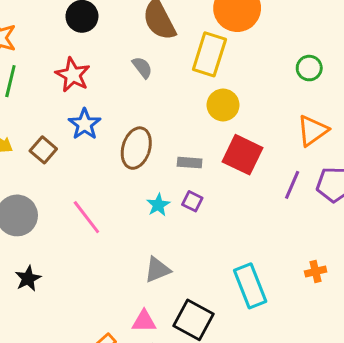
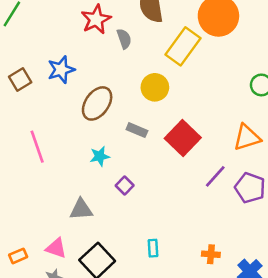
red star: (73, 75) -> (96, 19), moved
yellow circle: (223, 105) -> (155, 87), moved
purple square: (192, 201) -> (125, 186), moved
cyan rectangle: (250, 286) -> (153, 248), size x0.5

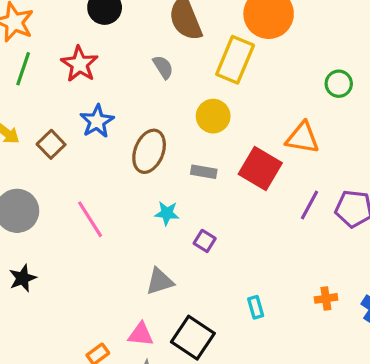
red star: (96, 19) -> (80, 64), moved
orange triangle: (247, 137) -> (303, 138), moved, turned 40
cyan star: (100, 156) -> (167, 213), turned 30

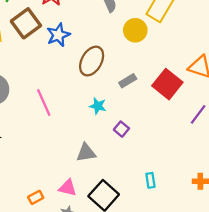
yellow circle: (213, 116) -> (135, 30), moved
brown square: (51, 144) -> (26, 23), moved, size x1.5
gray rectangle: (204, 172) -> (128, 81), turned -49

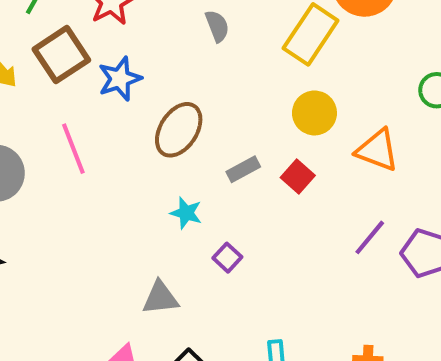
yellow circle: (135, 30) -> (314, 113), moved
red square: (167, 84) -> (298, 176), moved, size x0.6
pink line: (44, 103) -> (73, 149), moved

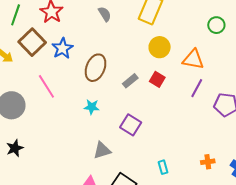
cyan star: (186, 213) -> (92, 107), moved
purple line: (370, 237) -> (197, 88), moved
purple square: (227, 258) -> (131, 125), size x1.5

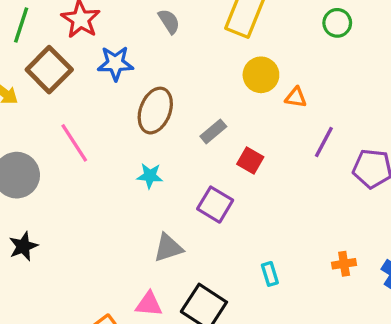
green circle: (216, 25) -> (337, 23), moved
blue star: (62, 48) -> (115, 63), moved, turned 30
orange triangle: (193, 59) -> (296, 97), moved, size x0.6
red square: (157, 79) -> (250, 160), moved

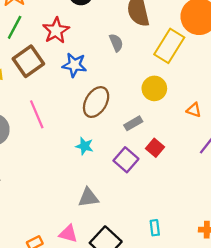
yellow circle: (261, 75) -> (154, 88), moved
purple square: (215, 205) -> (126, 160), moved

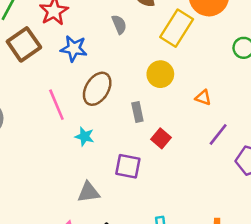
pink line: (37, 114) -> (56, 105), moved
gray rectangle: (133, 123) -> (137, 112), turned -72
purple square: (126, 160) -> (128, 166), moved, turned -30

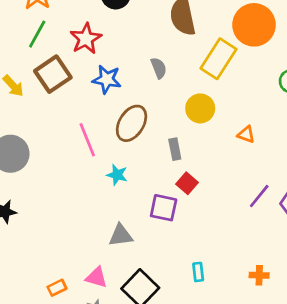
gray semicircle: (119, 24) -> (159, 68), moved
purple line: (218, 134) -> (259, 196), moved
red square: (161, 138) -> (187, 183), moved

